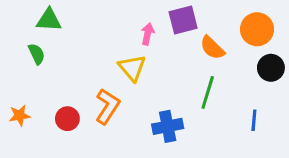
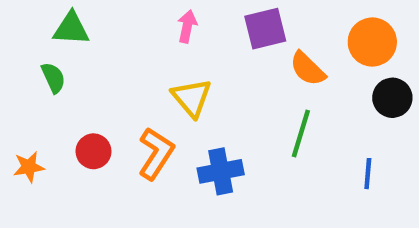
pink arrow: (148, 34) -> (187, 26), moved
red circle: (67, 119) -> (93, 151), moved
blue cross: (168, 126) -> (221, 171), moved

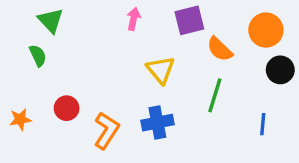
green triangle: (71, 29) -> (51, 20), turned 44
yellow triangle: (192, 98) -> (161, 70), moved
orange L-shape: (156, 154) -> (106, 130), moved

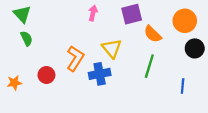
green triangle: (51, 20) -> (22, 14), moved
blue cross: (157, 123) -> (100, 74), moved
orange L-shape: (106, 130) -> (75, 58), moved

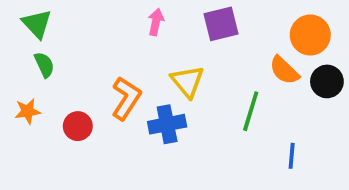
orange semicircle: (153, 34) -> (284, 70), moved
orange star: (14, 83) -> (28, 111), moved
blue line: (183, 86) -> (292, 156), moved

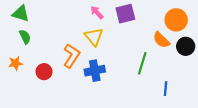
pink arrow: (156, 22) -> (97, 12), moved, turned -56
green triangle: (37, 24) -> (21, 14), turned -30
yellow triangle: (187, 81) -> (94, 37), moved

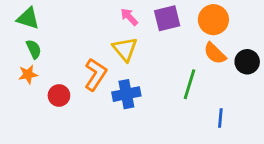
orange circle: (176, 20) -> (213, 20), moved
orange star: (15, 63) -> (28, 74), moved

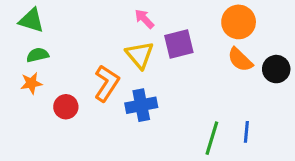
purple square: (167, 18) -> (179, 44), moved
green semicircle: (34, 49) -> (38, 55), turned -78
green line: (190, 84) -> (212, 138), moved

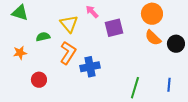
green semicircle: (38, 55) -> (43, 37), moved
yellow triangle: (140, 55) -> (69, 24), moved
red circle: (66, 107) -> (39, 80), moved
blue line: (246, 132) -> (169, 85), moved

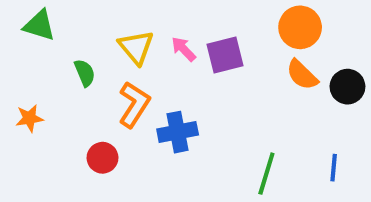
pink arrow: (92, 12) -> (184, 49), moved
green semicircle: (43, 37) -> (85, 73), turned 80
orange star: (20, 53) -> (29, 118), moved
red circle: (39, 80) -> (103, 158), moved

